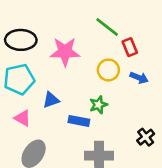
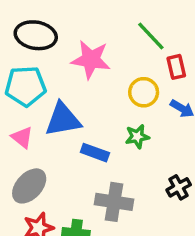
blue triangle: (51, 100) -> (63, 120), size x1.6
green star: (98, 105) -> (137, 136), moved

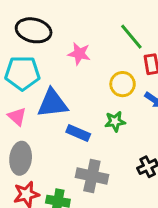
pink star: (91, 60) -> (79, 54), size x0.7
gray ellipse: (29, 186) -> (21, 158), turned -40

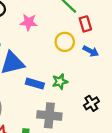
green star: (115, 121) -> (60, 82), moved

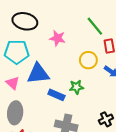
green star: (60, 82) -> (76, 87), moved

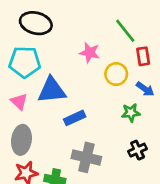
pink star: (57, 38) -> (90, 53), moved
green star: (76, 87) -> (131, 113), moved
blue rectangle: (56, 95) -> (75, 118), turned -49

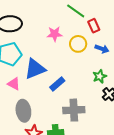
green star: (131, 113) -> (100, 76), moved

